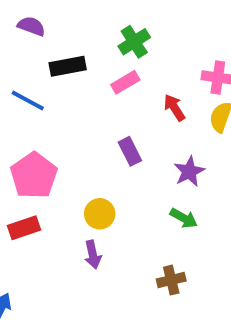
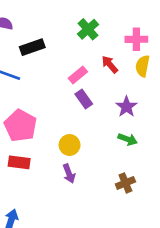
green cross: (134, 42) -> (88, 29), moved
pink rectangle: (125, 82) -> (78, 75), moved
red rectangle: (24, 228) -> (19, 162), turned 35

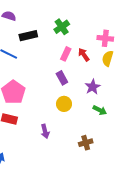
green cross: (88, 29) -> (62, 27), moved
pink rectangle: (78, 75) -> (66, 54), moved, turned -32
green arrow: (128, 139) -> (100, 110), moved
yellow circle: (70, 145) -> (64, 104), moved

